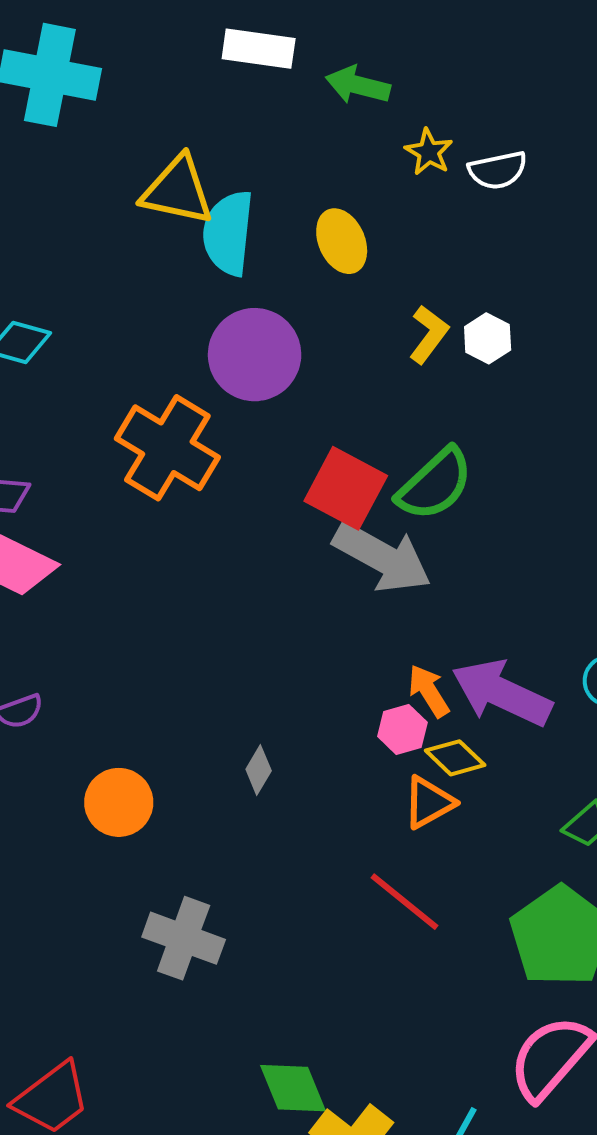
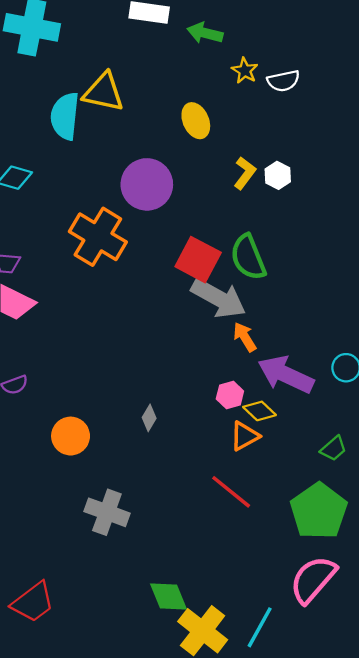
cyan semicircle: (228, 233) -> (65, 116), moved
green semicircle: (435, 484) -> (248, 257), turned 111
orange arrow: (429, 691) -> (245, 337), moved

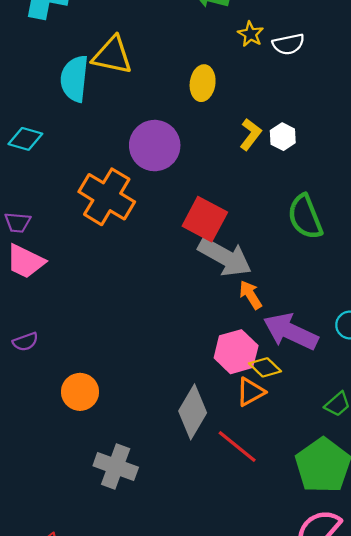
yellow ellipse: (196, 121) -> (203, 83), turned 32
green semicircle: (248, 257) -> (305, 217), moved
pink hexagon: (230, 395) -> (236, 352), size x1.6
gray diamond: (149, 418) -> (193, 412), moved, size x2.0

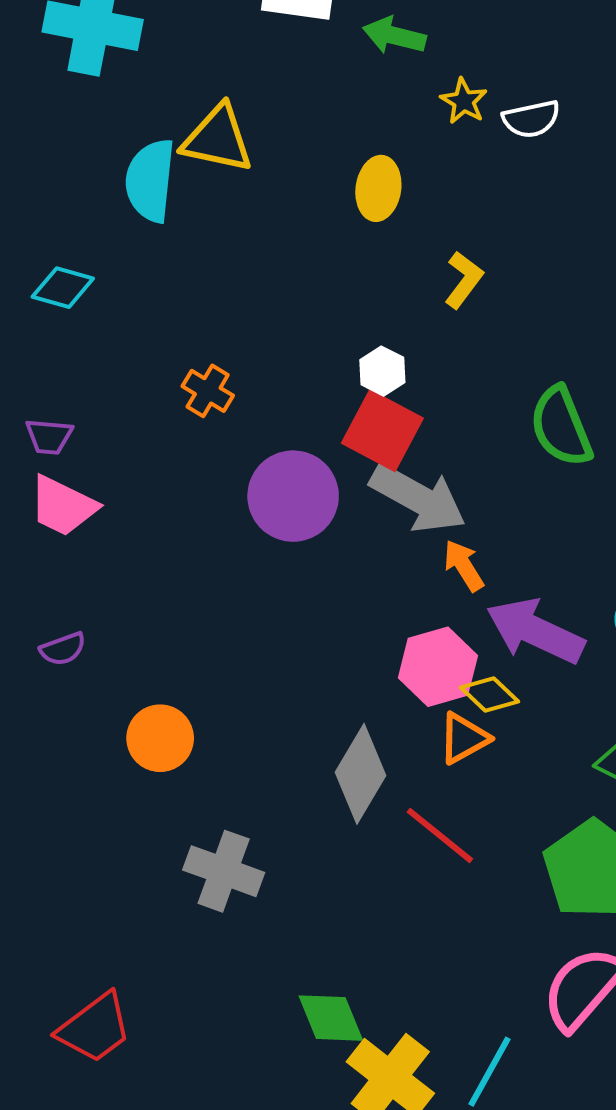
white hexagon: (283, 137) -> (382, 371), moved
purple circle: (155, 146) -> (293, 496), moved
orange cross: (107, 197) -> (208, 391), size x0.5

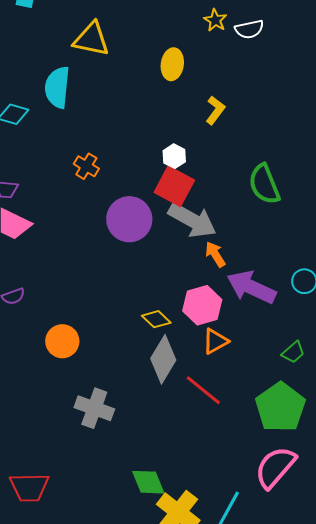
cyan semicircle: (150, 181) -> (57, 87), moved
yellow diamond: (490, 695) -> (156, 319), moved
red trapezoid: (95, 1028) -> (29, 487), turned 36

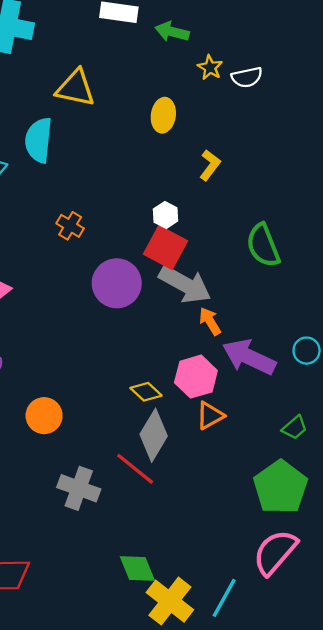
red line: (203, 390) -> (135, 469), moved

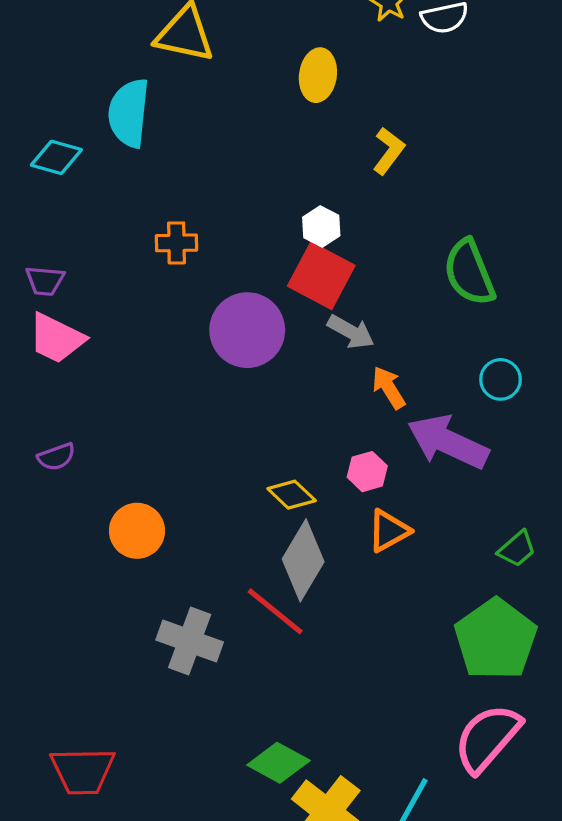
orange cross: (70, 226) -> (176, 243), turned -32
gray arrow: (185, 284) -> (351, 332), size x0.6
cyan circle: (307, 351) -> (501, 379), moved
pink hexagon: (196, 377) -> (367, 472), size x0.6
green diamond: (137, 569) -> (278, 763), turned -39

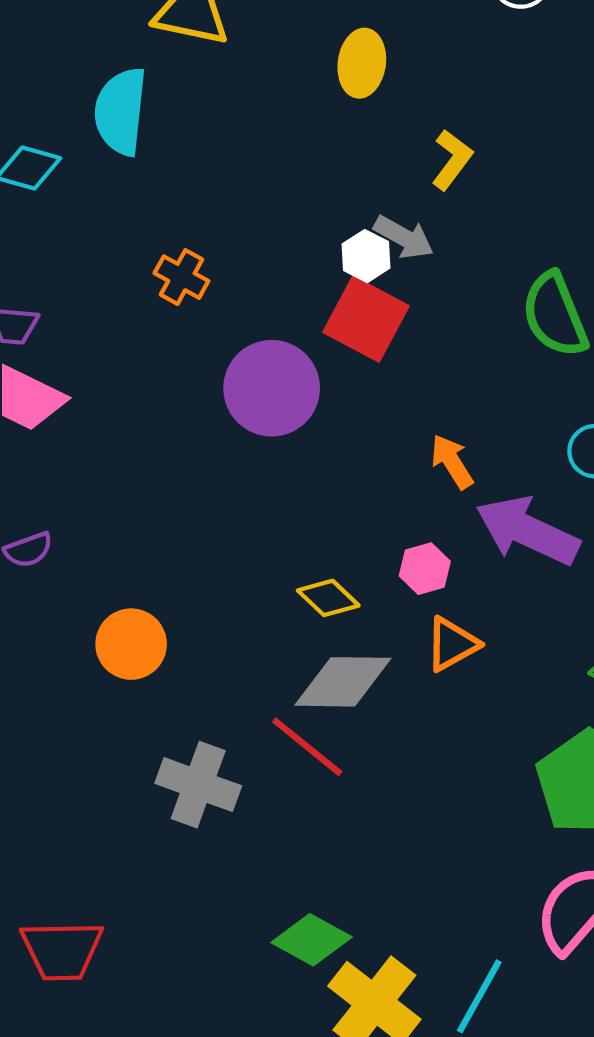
orange cross: (176, 243) -> (181, 277), turned 30
gray arrow: (351, 332) -> (404, 237), moved
gray diamond: (303, 560) -> (343, 682), turned 60

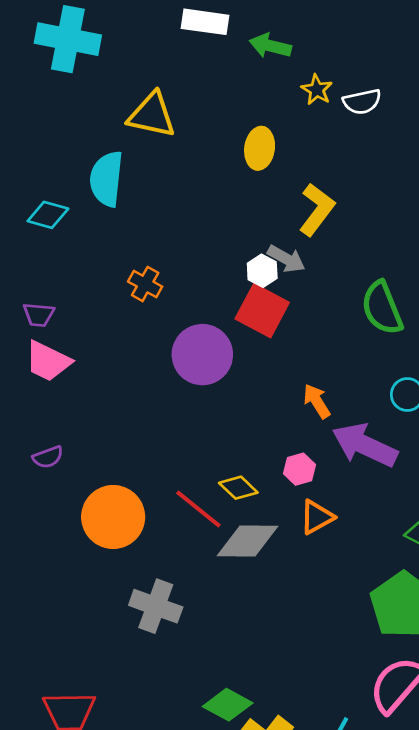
yellow L-shape: (452, 160) -> (317, 210), size x1.4
orange circle: (131, 644) -> (113, 517), size x1.4
red line: (307, 747) -> (198, 509), moved

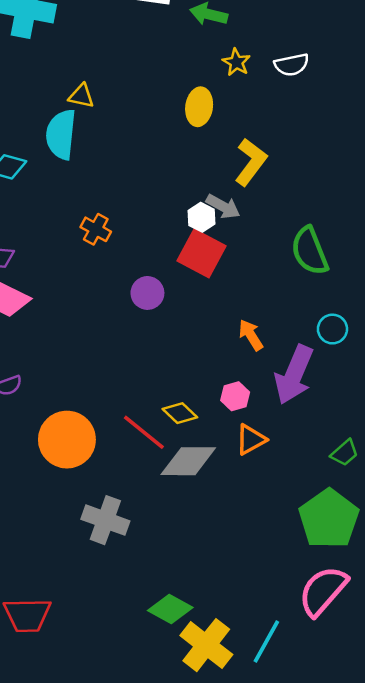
yellow star: (317, 90) -> (236, 62), moved
yellow triangle: (152, 115) -> (81, 96), moved, size x0.6
purple circle: (202, 355) -> (147, 293), size x0.6
purple arrow: (365, 445) -> (294, 375), turned -92

